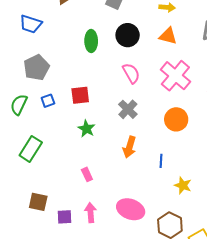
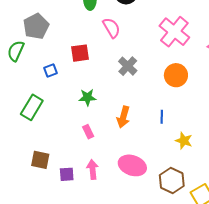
pink semicircle: (131, 73) -> (111, 28), moved
blue square: (48, 101) -> (51, 70), moved
green semicircle: (19, 105) -> (16, 51), moved
green star: (86, 129) -> (88, 97), moved, turned -30
orange arrow: (129, 147) -> (123, 117), moved

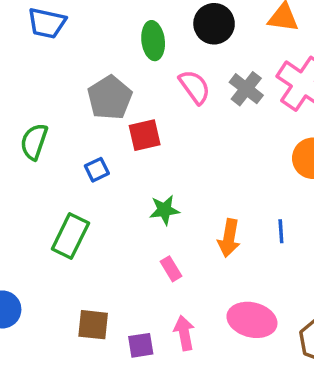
gray pentagon: (36, 26) -> (110, 98), moved
gray cross: (128, 66) -> (246, 89), moved
blue line: (162, 117) -> (281, 231), moved

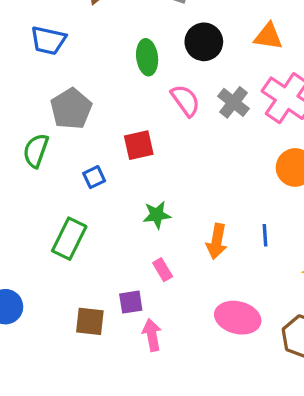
gray pentagon: (110, 98) -> (71, 109), moved
pink arrow: (184, 333) -> (152, 335), moved
purple square: (141, 345) -> (131, 302), moved

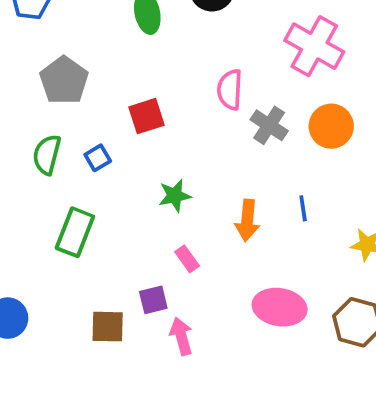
pink semicircle: (185, 100) -> (230, 90), moved, turned -136
gray cross: (234, 102) -> (269, 125), moved
green semicircle: (36, 151) -> (47, 155), moved

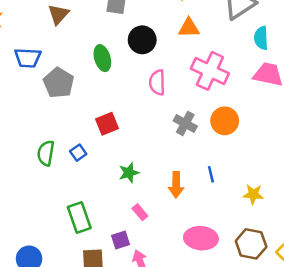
gray pentagon: (64, 80) -> (59, 83), moved
pink semicircle: (230, 90) -> (157, 82), moved
green rectangle: (75, 232) -> (79, 217), moved, turned -36

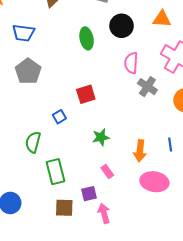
gray pentagon: (59, 83) -> (28, 71), moved
gray cross: (185, 123) -> (147, 87), moved
green semicircle: (46, 153) -> (33, 142), moved
pink ellipse: (201, 238) -> (154, 182), moved

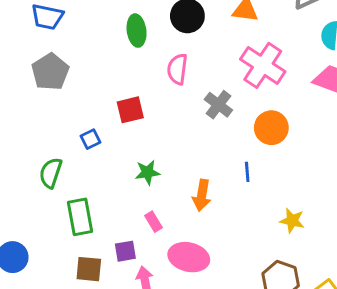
pink semicircle: (131, 63) -> (177, 69), moved
blue line: (170, 145) -> (247, 172), moved
pink ellipse: (154, 182) -> (189, 257), moved

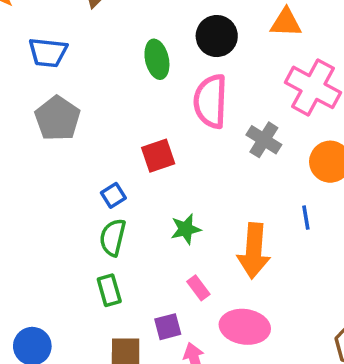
pink semicircle: (177, 69) -> (211, 101), size x1.4
green semicircle: (51, 173) -> (113, 237), moved
orange arrow: (202, 195) -> (254, 251), size x1.4
green rectangle: (80, 217) -> (109, 290), size x0.7

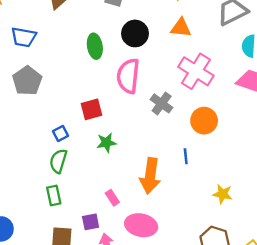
green star: (186, 229) -> (106, 143), moved

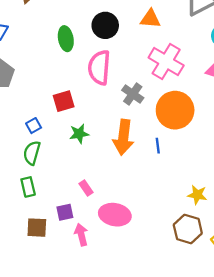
orange circle: (204, 121) -> (175, 110), size x1.4
orange arrow: (150, 176) -> (123, 137), moved
yellow star: (223, 194) -> (197, 195), moved

